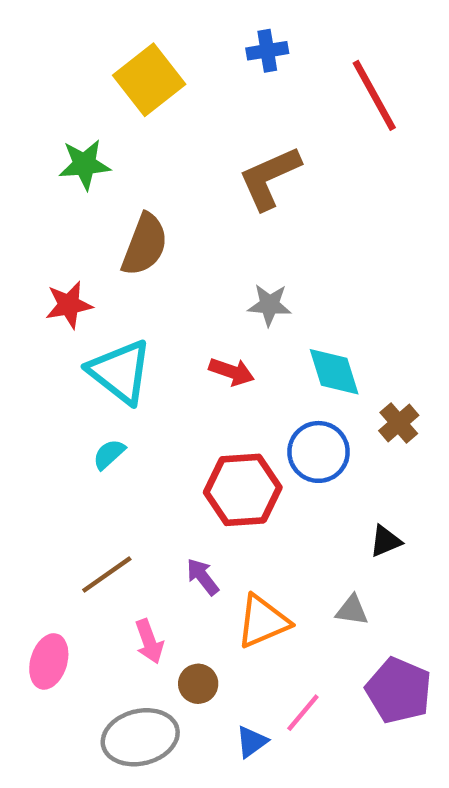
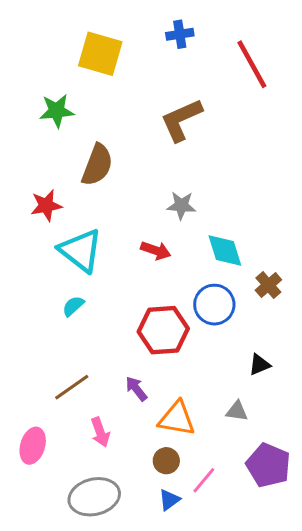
yellow square: (149, 80) -> (100, 54), turned -36
orange triangle: (263, 621) -> (177, 419), turned 33
brown circle: (198, 684) -> (166, 461), moved

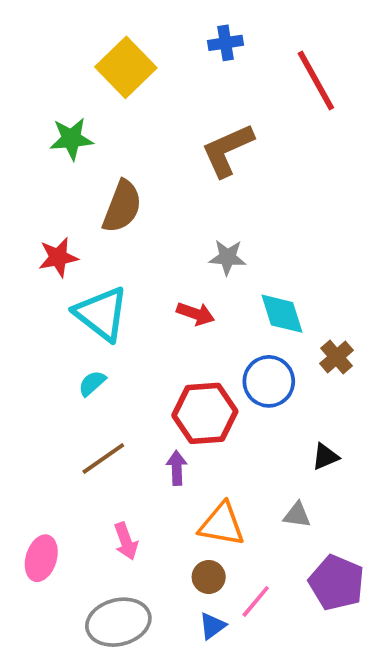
yellow square: (100, 54) -> (126, 67), turned 30
brown line: (72, 387) -> (103, 459), moved
purple arrow: (136, 389) -> (177, 468), moved, turned 36

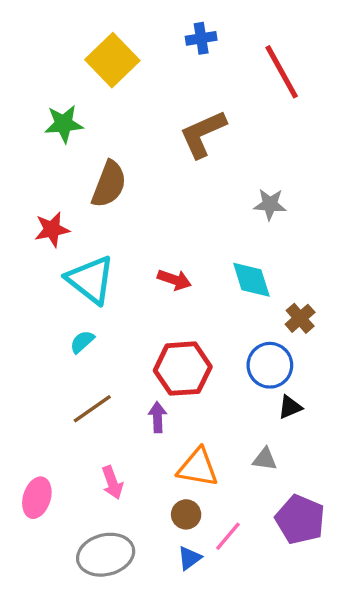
gray star: (227, 257) -> (270, 204), moved
blue circle: (269, 381) -> (270, 365), moved

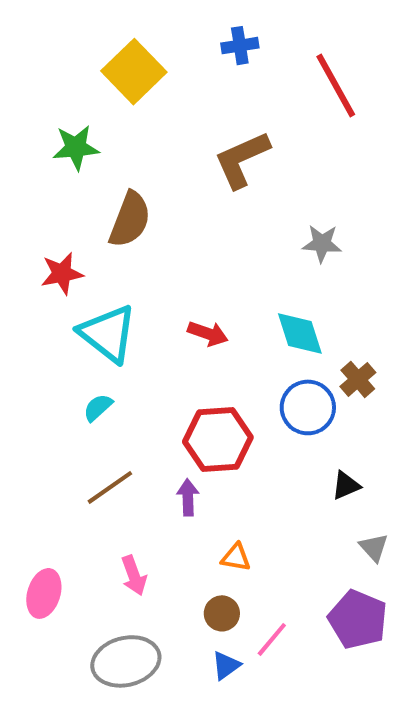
blue circle: (270, 365) -> (308, 407), moved
gray triangle: (265, 459) -> (374, 547), moved, turned 40
orange triangle: (198, 467) -> (236, 557), size x0.6

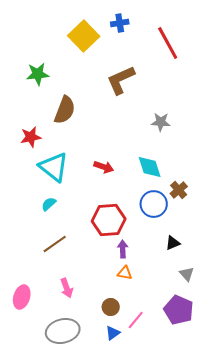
yellow square: (134, 72) -> (84, 36), moved
purple arrow: (188, 497) -> (123, 249), moved
orange triangle: (236, 557) -> (125, 273), moved

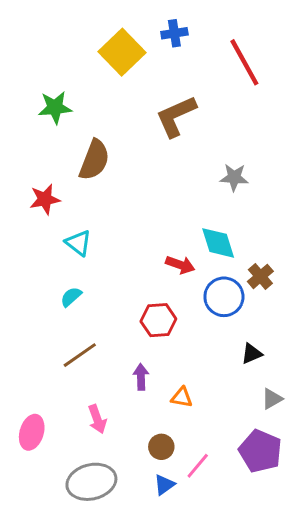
cyan triangle: (54, 167) -> (78, 243), size x0.6
red arrow: (104, 167) -> (180, 265), moved
red hexagon: (109, 220) -> (158, 320), size x0.7
purple arrow: (123, 249) -> (141, 377), moved
gray triangle: (187, 274) -> (272, 399), turned 42

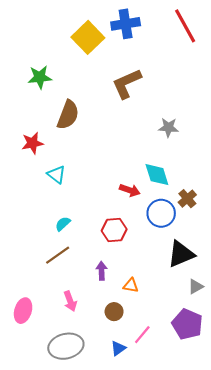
blue cross: (174, 33) -> (126, 24), size x1.5
red line: (244, 62) -> (185, 26), moved
cyan semicircle: (71, 297) -> (63, 224), moved
black triangle: (252, 354) -> (181, 254), size x1.8
brown circle: (161, 447) -> (114, 312), moved

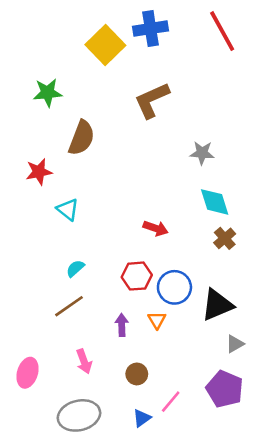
cyan diamond: (157, 175) -> (215, 202), moved
blue circle: (161, 213) -> (174, 287), moved
orange triangle: (131, 285) -> (157, 320), moved, turned 49

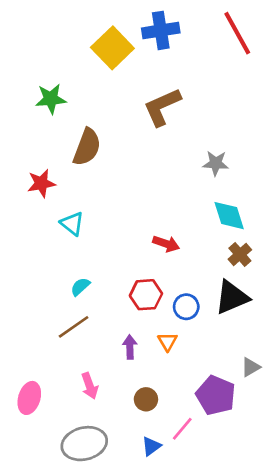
blue circle: (174, 287) -> (186, 307), size x0.7
black triangle: (217, 305) -> (232, 297), moved
purple pentagon: (225, 389) -> (216, 395), moved

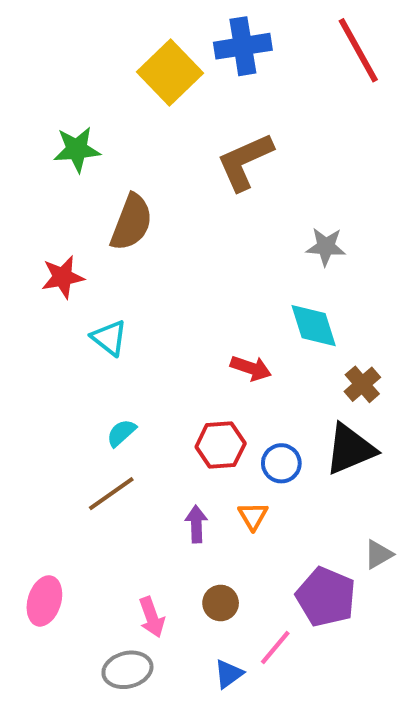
cyan diamond: (229, 216) -> (314, 326), moved
pink arrow: (90, 386) -> (152, 617), moved
gray ellipse: (84, 444) -> (127, 670), size x0.7

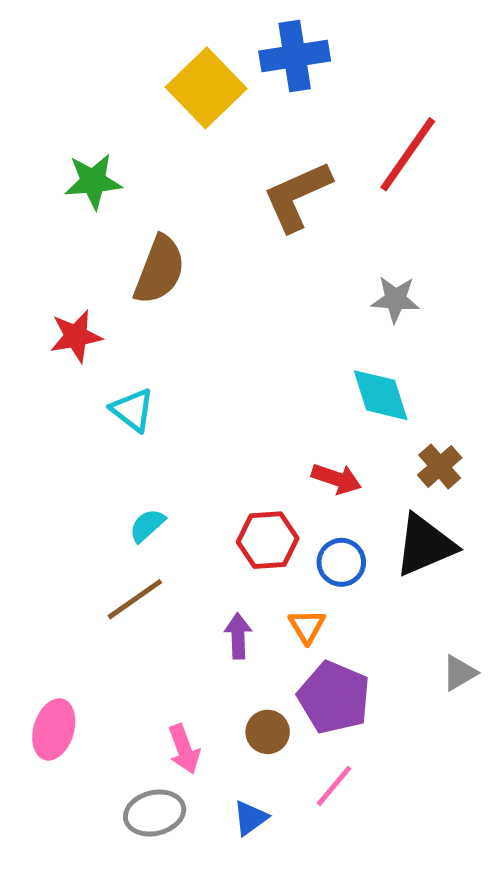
red line: (358, 50) -> (408, 154), moved, turned 64
red arrow: (251, 368) -> (336, 479), moved
purple pentagon: (326, 597) -> (334, 697), moved
blue triangle: (229, 674) -> (250, 818), moved

